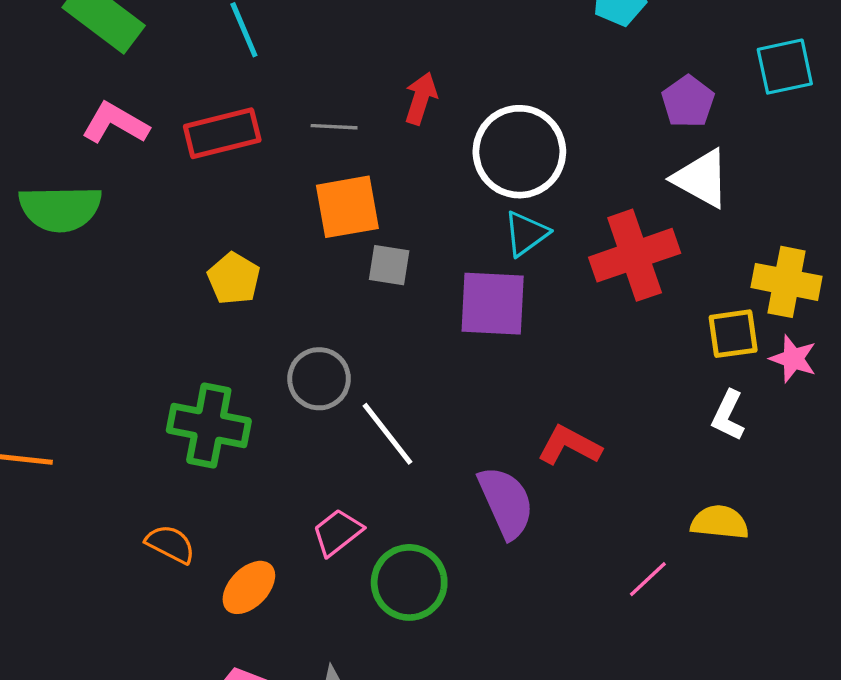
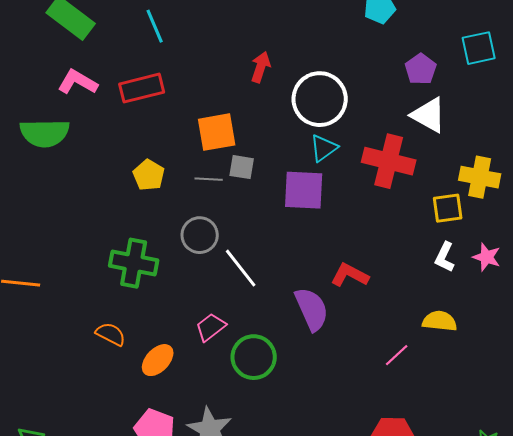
gray line: (334, 127) -> (209, 179), moved
red cross: (635, 255) -> (389, 161), turned 33
pink star: (793, 359) -> (487, 257), moved

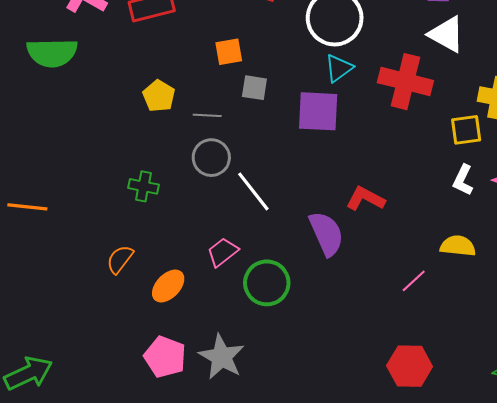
orange square: (217, 132) -> (229, 52), size x0.7
gray line: (209, 179) -> (207, 115), moved
green cross: (134, 263) -> (143, 186), size x0.6
orange semicircle: (111, 334) -> (120, 259), turned -80

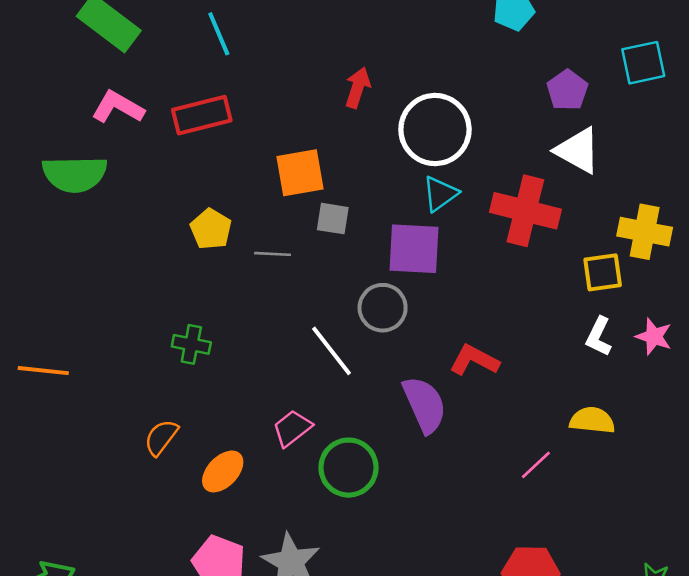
orange square: (229, 52) -> (300, 173), size x1.4
gray circle: (211, 158) -> (383, 308), moved

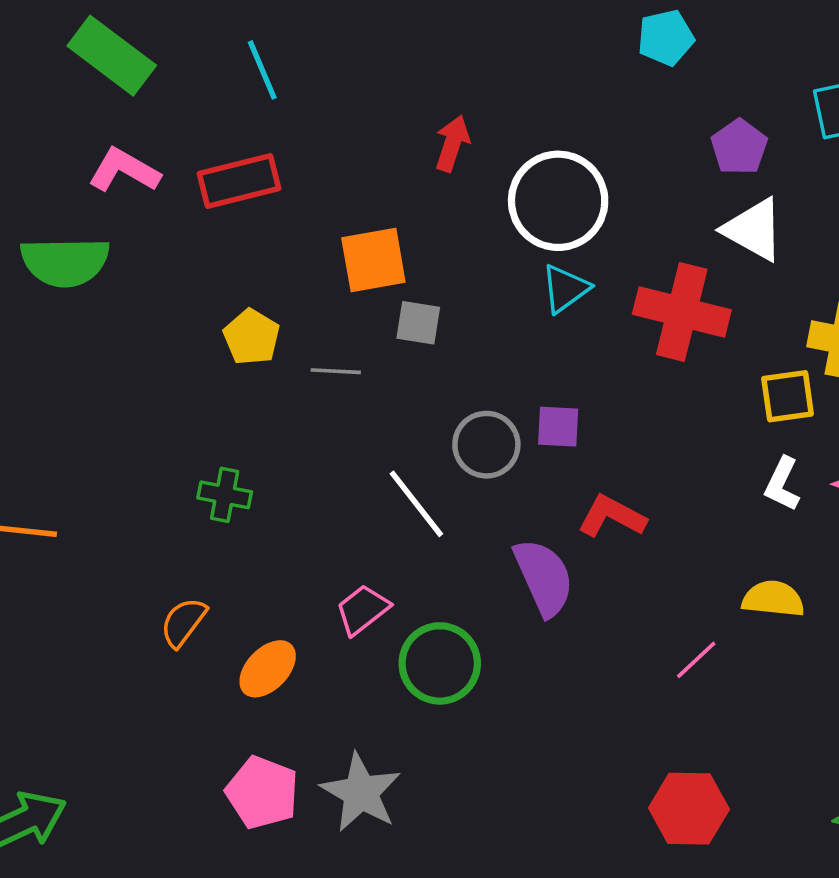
purple square: (414, 249) -> (558, 427), moved, size x0.6

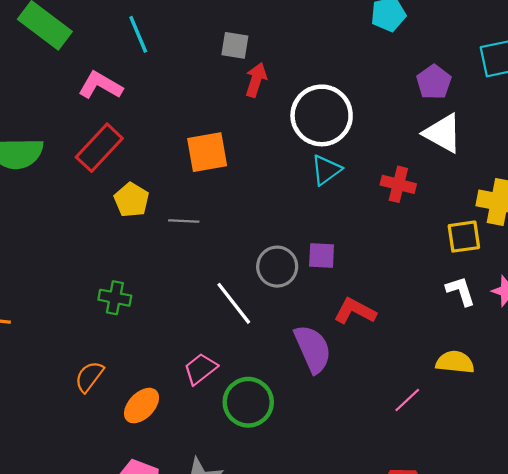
pink L-shape: (124, 170) -> (100, 85), moved
red rectangle: (239, 181) -> (99, 148), moved, turned -33
red cross: (682, 312) -> (398, 184), size x0.6
gray square: (418, 323) -> (235, 45), moved
white L-shape: (782, 484) -> (461, 291), turned 136

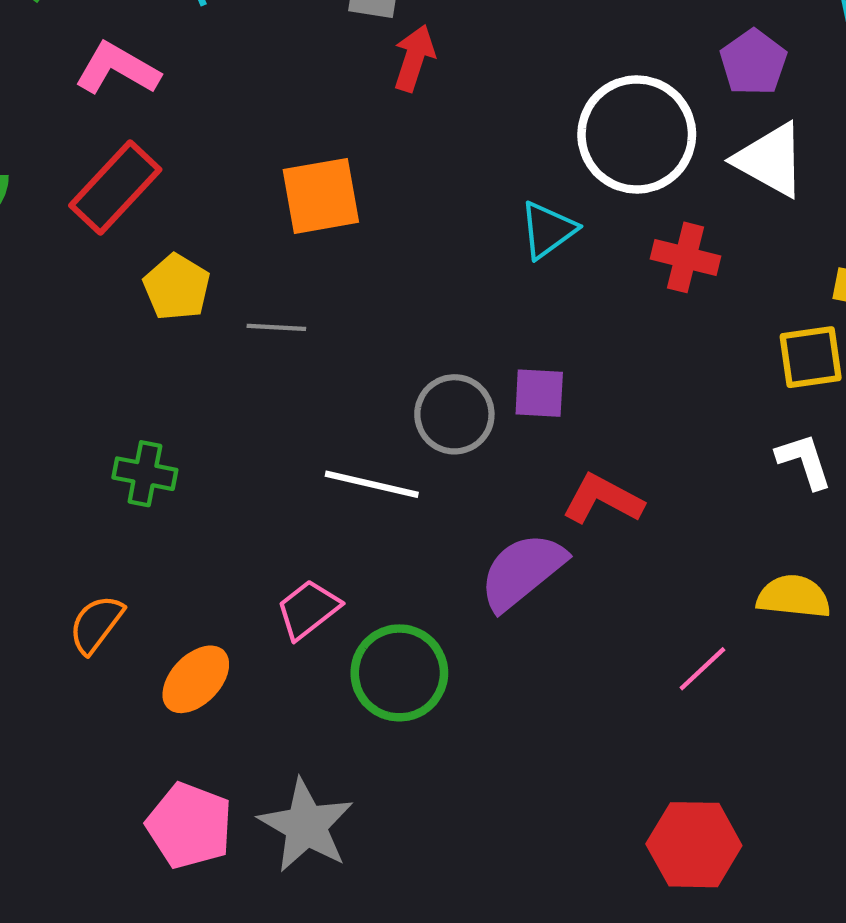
white circle: (322, 115) -> (637, 134), moved
white line: (234, 303) -> (372, 484), turned -39
purple semicircle: (313, 349) -> (522, 571), turned -105

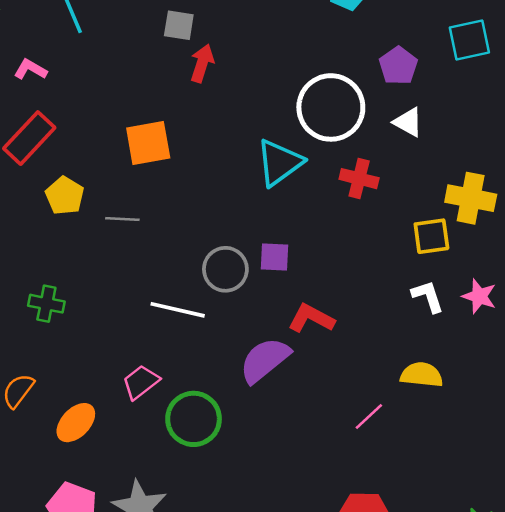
pink L-shape: (117, 69) -> (30, 69), size x0.7
white triangle: (770, 160) -> (408, 122), size x0.7
cyan triangle: (548, 230) -> (279, 163), size x1.4

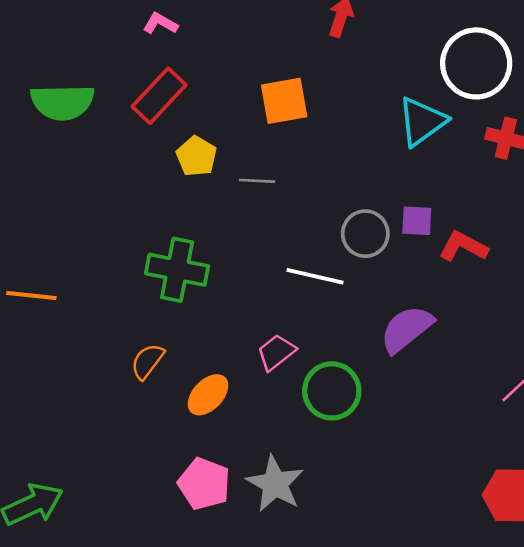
green cross: (46, 304) -> (177, 270), size x1.6
red L-shape: (311, 318) -> (463, 247), moved

